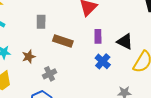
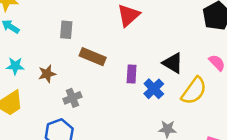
purple rectangle: (98, 36) -> (132, 74), moved
blue cross: (103, 61) -> (154, 89), moved

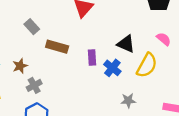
gray rectangle: (66, 30) -> (32, 27), turned -40
gray cross: (72, 98) -> (34, 85), moved

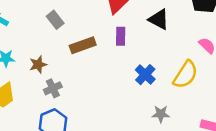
black triangle: (126, 44) -> (159, 19), moved
brown rectangle: (57, 47) -> (83, 45), turned -40
purple rectangle: (92, 57) -> (121, 36), moved

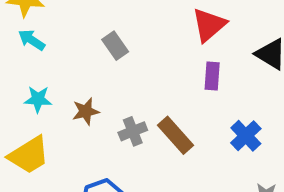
brown rectangle: (83, 45) -> (175, 135), moved, turned 65
gray cross: (53, 88) -> (133, 131), moved

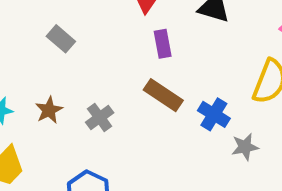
brown rectangle: (175, 135) -> (163, 95), moved
blue cross: (246, 136) -> (214, 114), moved

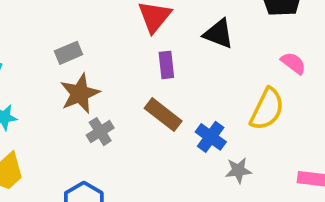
gray rectangle: (61, 39) -> (69, 53), turned -68
brown star: (49, 110) -> (80, 94), moved, size x1.5

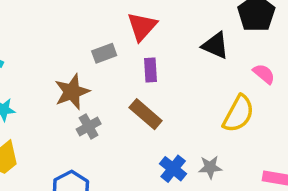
black triangle: (219, 34) -> (215, 45), moved
gray rectangle: (69, 53) -> (104, 53), moved
blue cross: (211, 137) -> (173, 169), moved

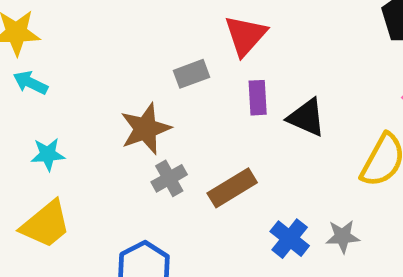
black triangle: (215, 45) -> (306, 117), moved
brown rectangle: (146, 114) -> (232, 188), moved, turned -72

